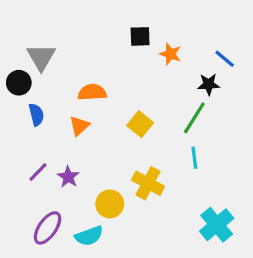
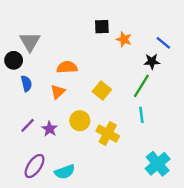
yellow circle: (110, 204) -> (80, 121), moved

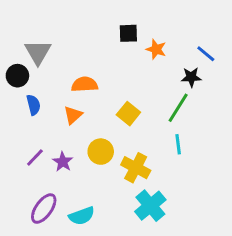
cyan cross: (158, 164) -> (150, 206), moved

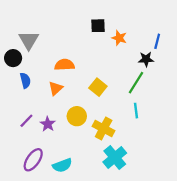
blue line: (206, 54) -> (157, 41), turned 64

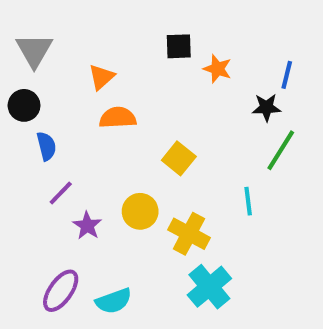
gray triangle: (29, 40) -> (34, 50), moved
green line: (136, 83) -> (281, 150), moved
orange triangle: (56, 88) -> (101, 77), moved
purple line: (26, 121) -> (61, 193), moved

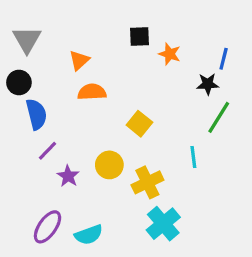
blue semicircle: (46, 146) -> (36, 114), size x1.4
yellow cross: (189, 234) -> (147, 182), turned 36

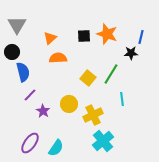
black square: (139, 36) -> (84, 36), moved
orange star: (170, 54) -> (107, 34), size x1.5
green line: (219, 117) -> (111, 74), moved
cyan semicircle: (89, 235) -> (56, 148), turned -36

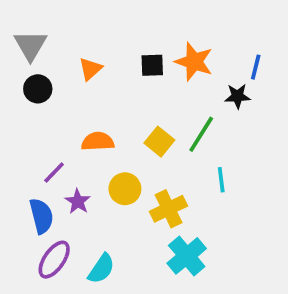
black circle: (12, 52) -> (38, 89), moved
orange semicircle: (58, 58) -> (98, 142), moved
blue semicircle: (23, 72) -> (41, 216), moved

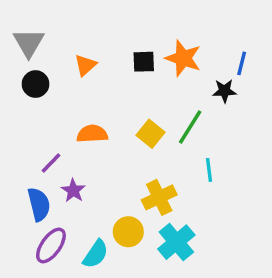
yellow circle: (125, 189) -> (128, 232), moved

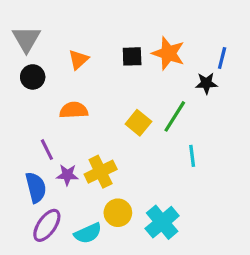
orange semicircle: (92, 134) -> (74, 110), moved
purple line: (51, 163) -> (47, 150), turned -70
purple star: (73, 191) -> (67, 175), turned -30
yellow cross: (159, 197) -> (101, 172), moved
cyan semicircle: (96, 254) -> (88, 233), turned 32

